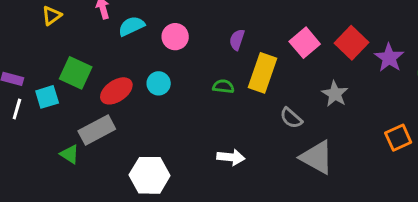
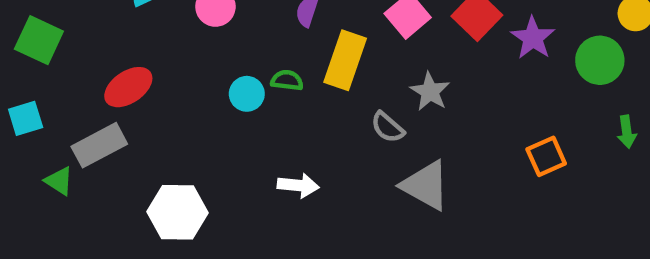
green square: (76, 73) -> (39, 40), moved
cyan circle: (159, 83) -> (247, 94), moved
gray star: (335, 94) -> (430, 92), moved
cyan square: (47, 97) -> (26, 118), moved

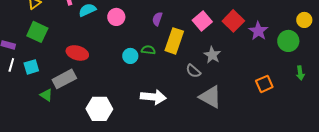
red ellipse: (128, 87) -> (77, 53), turned 50
white arrow: (298, 185) -> (153, 97), size x1.4

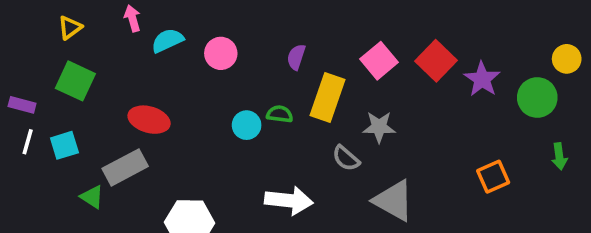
gray star: (212, 55) -> (379, 127), moved, turned -30
gray semicircle: (193, 71) -> (346, 158), moved

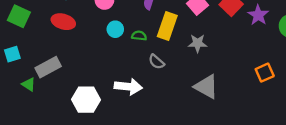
red ellipse: (149, 120) -> (63, 22), moved
cyan circle: (247, 125) -> (115, 29), moved
gray semicircle: (346, 158) -> (156, 62), moved
white arrow: (289, 201) -> (128, 87), moved

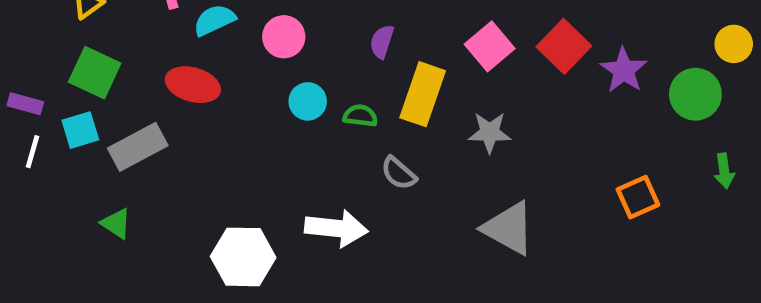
cyan square: (12, 54) -> (80, 130), moved
gray rectangle: (48, 67) -> (138, 147), moved

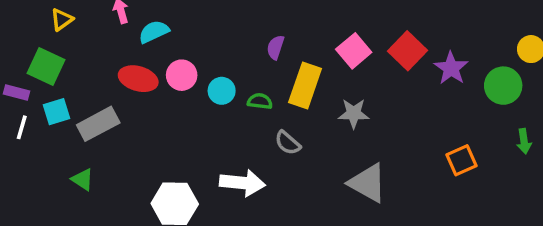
pink circle: (284, 37) -> (182, 75), moved
green square: (95, 73) -> (46, 66), moved

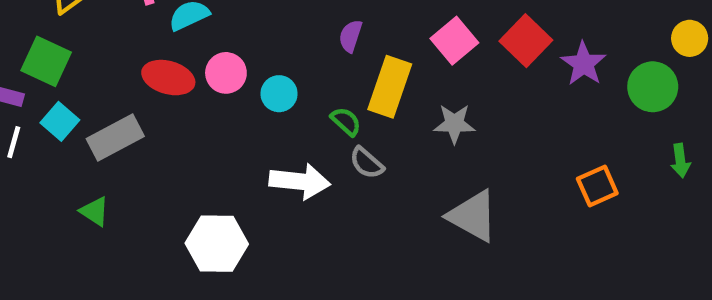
green semicircle: (260, 101) -> (346, 121), moved, turned 35
cyan square: (56, 112) -> (60, 121), turned -32
white arrow: (242, 183) -> (300, 181), moved

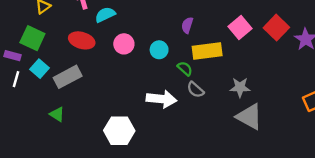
red ellipse: (168, 78) -> (82, 40), moved
yellow rectangle: (390, 87) -> (207, 51), turned 64
cyan circle: (279, 94) -> (159, 50), moved
gray star: (454, 124) -> (240, 87), moved

